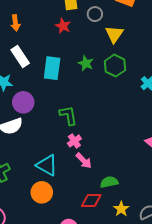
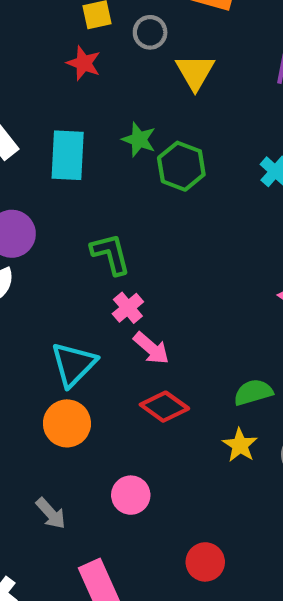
green hexagon: (115, 66) -> (181, 166), moved
cyan triangle: (47, 165) -> (73, 364), turned 50
green semicircle: (109, 182) -> (253, 392), moved
red diamond: (91, 201) -> (164, 407), moved, turned 40

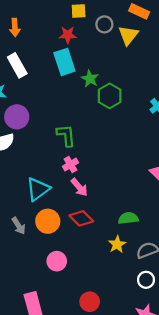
red star: (84, 63) -> (68, 35), turned -30
yellow triangle: (195, 72) -> (128, 35), moved
cyan rectangle: (68, 155) -> (64, 62), moved, turned -30
orange circle: (67, 423) -> (48, 221), moved
gray arrow: (51, 513) -> (19, 226), moved

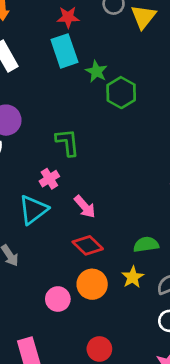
pink cross: (71, 164) -> (49, 179), moved
orange circle: (48, 221) -> (92, 284), moved

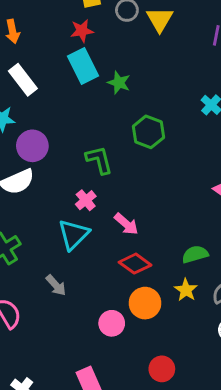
green hexagon: (121, 93) -> (148, 132), moved

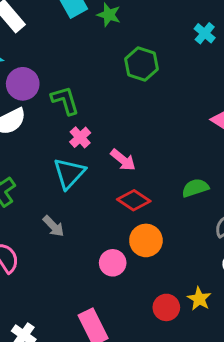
green L-shape: (99, 160) -> (65, 100), moved
yellow star: (186, 290) -> (199, 299), moved

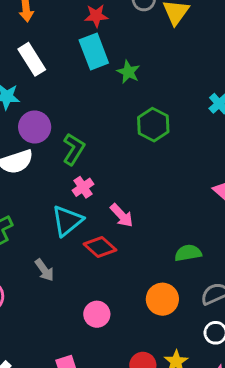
green L-shape: (65, 100) -> (74, 149), turned 40
red diamond: (134, 200) -> (100, 247), moved
orange circle: (146, 240) -> (162, 299), moved

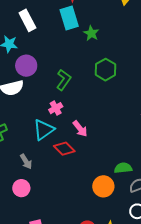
green L-shape: (74, 149) -> (64, 80), moved
green semicircle: (188, 253) -> (123, 168), moved
pink circle: (97, 314) -> (21, 188), moved

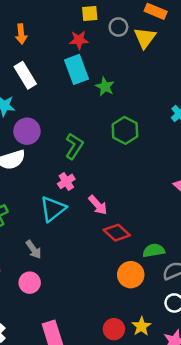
red diamond: (64, 149) -> (117, 233), moved

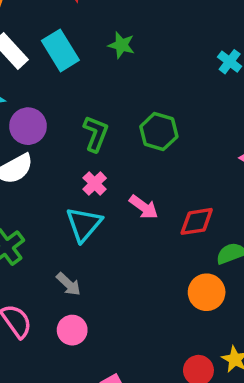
cyan rectangle: (77, 69) -> (60, 50), moved
green hexagon: (125, 130) -> (159, 132), moved
red diamond: (117, 233) -> (197, 221), moved, turned -40

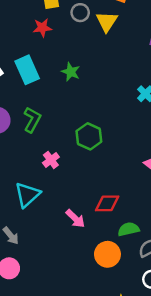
green L-shape: (96, 134) -> (32, 120), moved
pink cross: (95, 184) -> (51, 160), moved
pink arrow: (144, 207) -> (75, 219), moved

